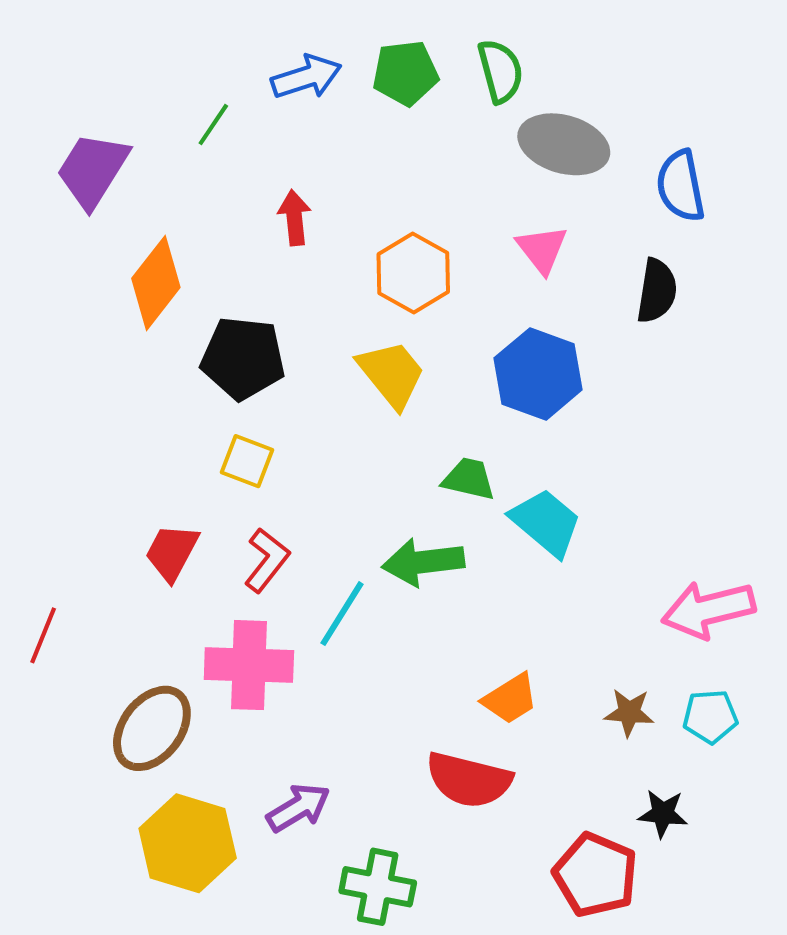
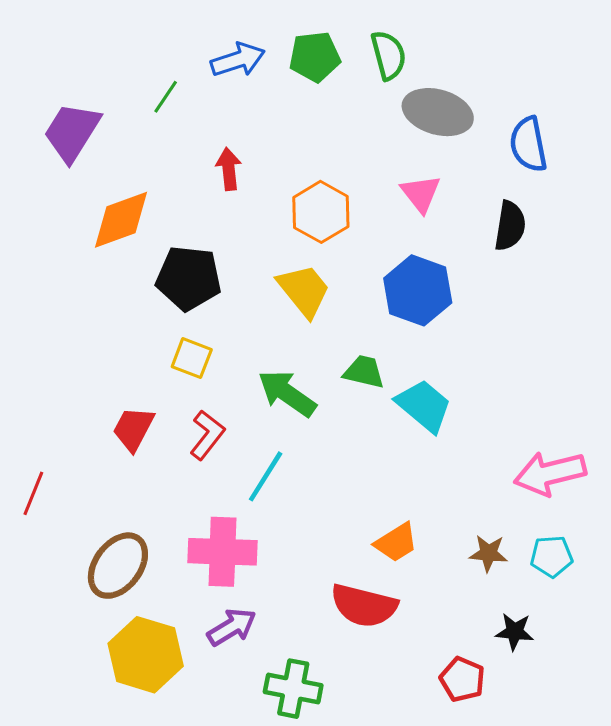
orange diamond: (156, 283) -> (121, 220), turned 32
green arrow: (423, 562) -> (287, 393), moved, turned 42
pink cross: (249, 665) -> (222, 552), moved
red pentagon: (595, 875) -> (462, 679), size x0.7

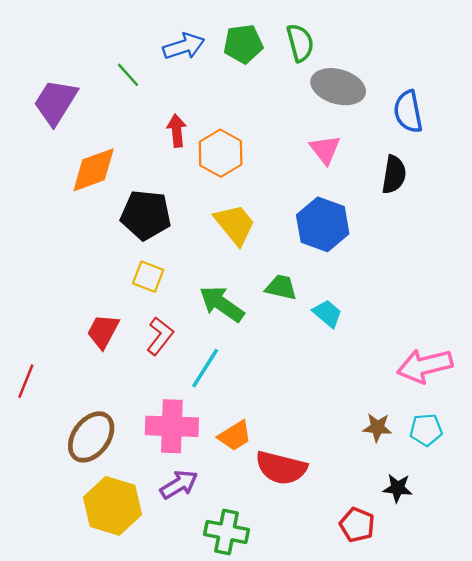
green line: (166, 97) -> (128, 75), turned -76
orange hexagon: (321, 212) -> (221, 153), moved
cyan trapezoid: (424, 406) -> (327, 313), size x0.7
orange trapezoid: (396, 543) -> (235, 436), moved

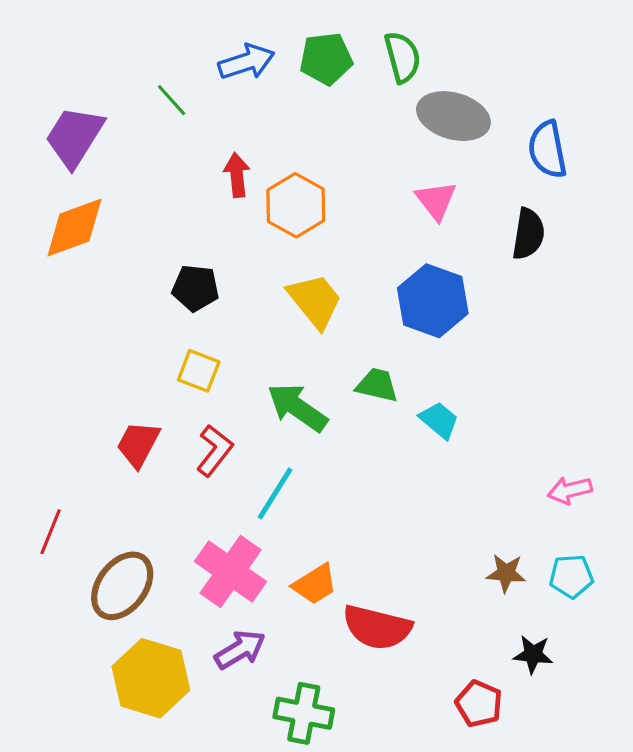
orange diamond: (94, 170) -> (74, 228), moved
black pentagon: (146, 215) -> (195, 288), size x0.7
pink arrow: (425, 366) -> (570, 490), size x0.6
red line: (26, 381) -> (51, 532), moved
pink cross: (172, 426) -> (230, 572), turned 33

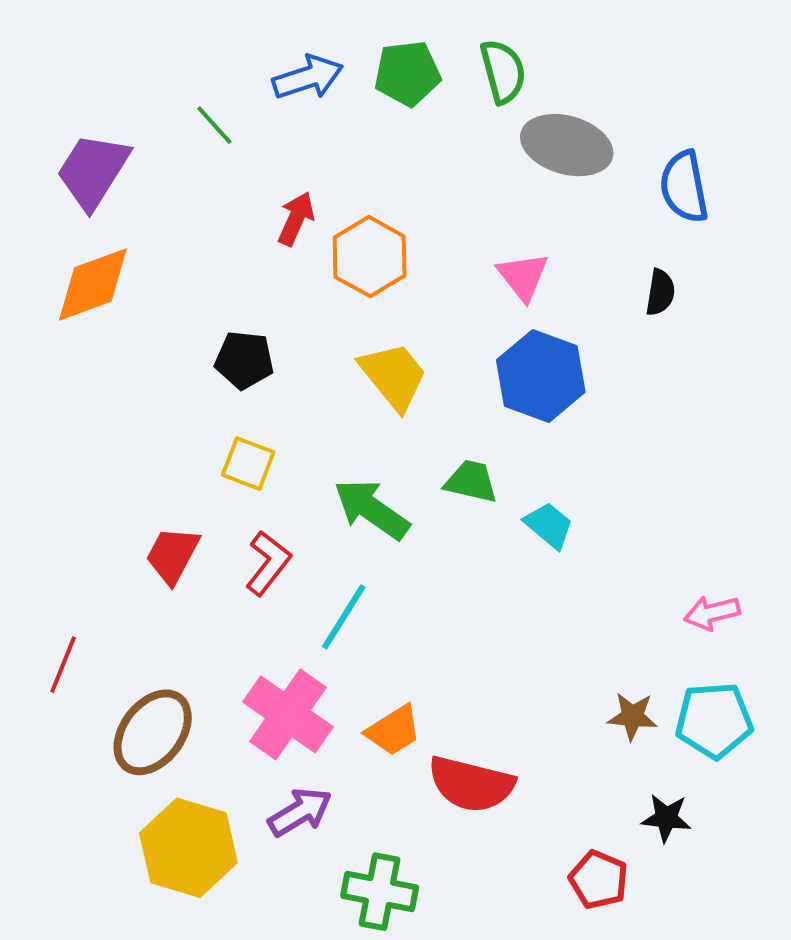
red arrow: (237, 175) -> (296, 219), turned 30
pink triangle: (436, 200) -> (523, 276), moved
black semicircle: (528, 234) -> (660, 292), size x0.7
cyan pentagon: (571, 576) -> (714, 720), size x1.4

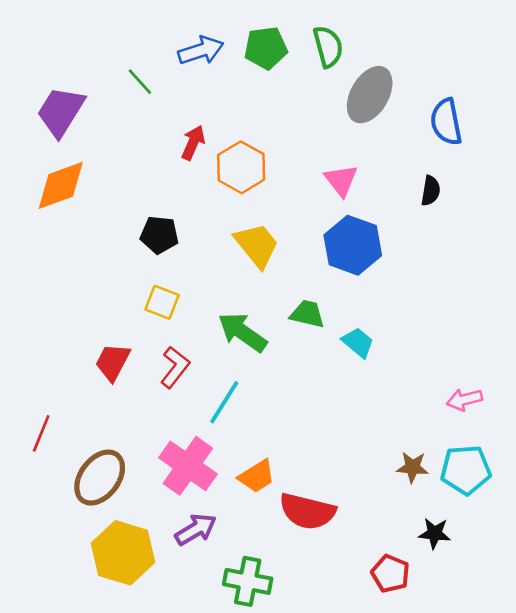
gray ellipse: (567, 145) -> (370, 95), turned -76

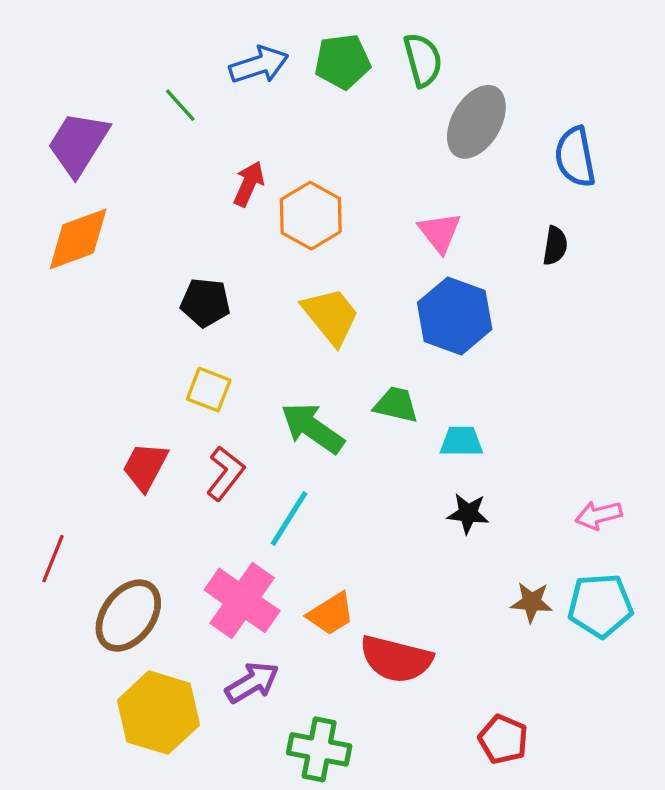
cyan trapezoid: (358, 343) -> (461, 441), turned -40
black star: (435, 533) -> (468, 513), moved

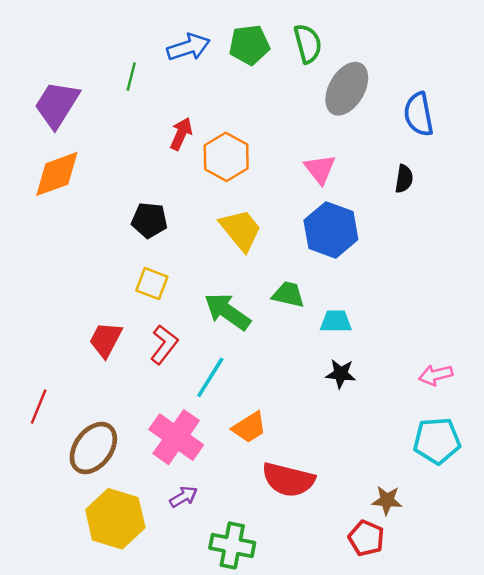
green line: (180, 105) -> (131, 76), turned 56
brown star: (532, 602) -> (387, 500), moved
orange trapezoid: (331, 614) -> (249, 427), moved
purple arrow: (252, 682) -> (184, 497), size x0.7

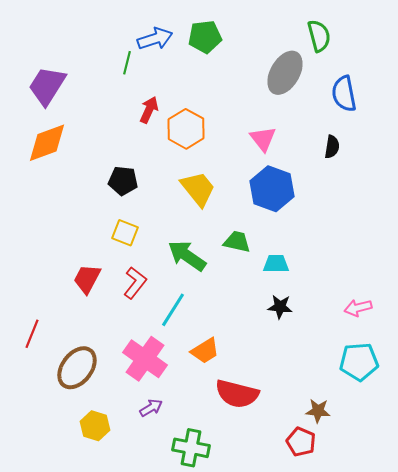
green semicircle: (308, 44) -> (319, 36), moved
green line: (131, 76) -> (127, 63), moved
yellow hexagon: (115, 519) -> (95, 426), size x0.6

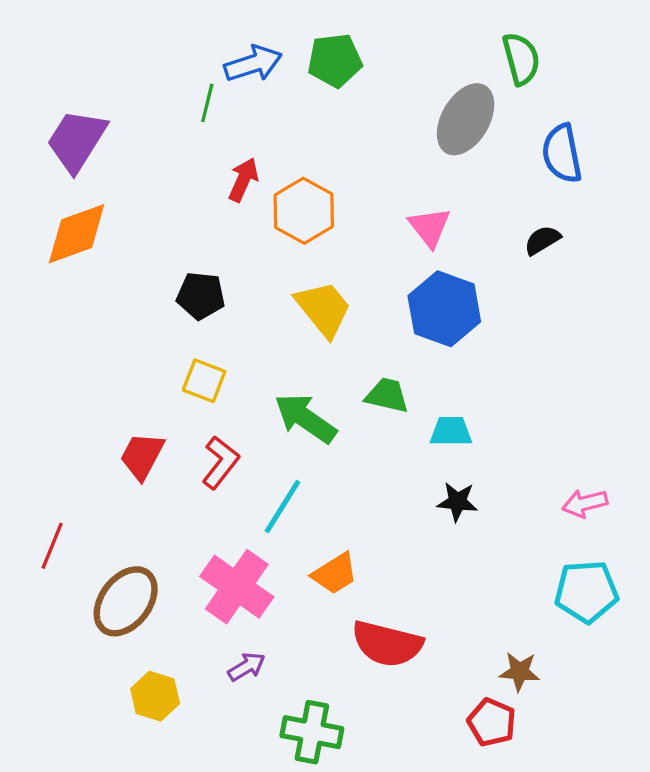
black semicircle: (332, 147) -> (542, 240), turned -130

